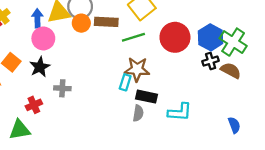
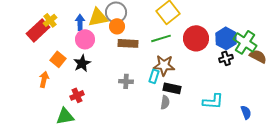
brown rectangle: (106, 22) -> (128, 43), moved
brown semicircle: (231, 71) -> (258, 56), moved
gray cross: (62, 88) -> (126, 81), moved
cyan L-shape: (180, 112) -> (213, 101), moved

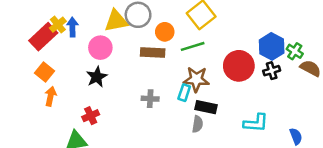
blue arrow: (80, 22) -> (72, 27), moved
orange circle: (117, 26) -> (165, 32), moved
red circle: (196, 38) -> (239, 66), moved
green cross: (245, 42) -> (295, 51), size x0.6
orange square: (58, 59) -> (44, 72), moved

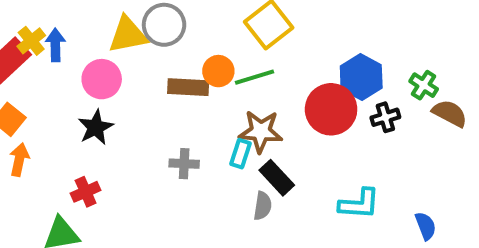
orange circle: (165, 32) -> (218, 71), moved
blue hexagon: (272, 46) -> (361, 77), moved
black rectangle: (206, 107) -> (277, 178), turned 35

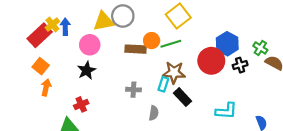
gray semicircle: (263, 206) -> (154, 113), moved

